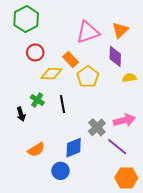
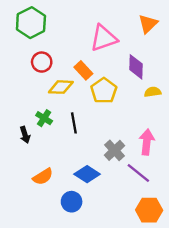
orange triangle: (120, 30) -> (148, 24), moved
pink arrow: (124, 120) -> (147, 142), turned -70
blue diamond: (74, 148) -> (87, 174), turned 55

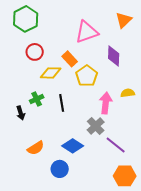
yellow semicircle: (153, 92) -> (128, 93), moved
green cross: (44, 118) -> (37, 99), turned 32
pink arrow: (147, 142) -> (106, 103), moved

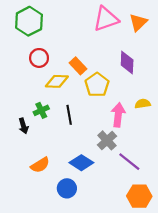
pink triangle: (87, 32) -> (106, 19), moved

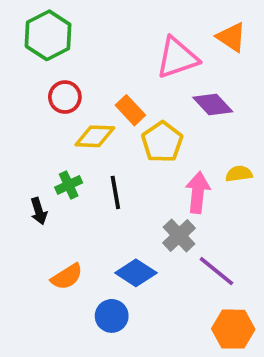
pink triangle: (106, 19) -> (177, 58), moved
orange triangle: (138, 22) -> (231, 37), turned -42
purple diamond: (127, 62) -> (213, 105), turned -45

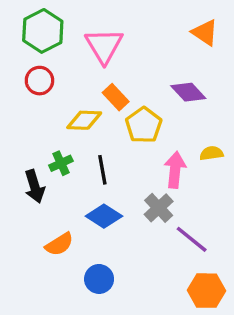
pink triangle: (177, 58) -> (104, 46), moved, turned -42
red circle: (65, 97) -> (39, 81), moved
black arrow: (39, 211) -> (35, 186), size x1.4
blue diamond: (136, 273) -> (104, 216), moved

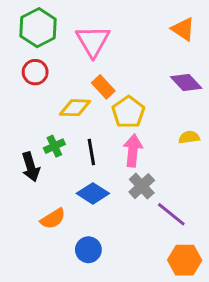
purple diamond: (188, 92) -> (186, 82), moved
pink arrow: (175, 170) -> (133, 151), moved

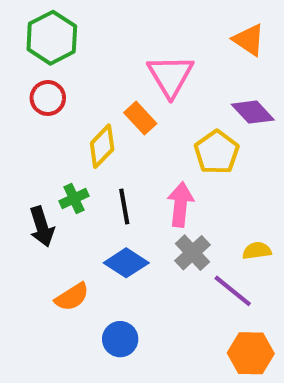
pink triangle: (93, 41) -> (170, 76), moved
yellow diamond: (75, 108) -> (102, 146), turned -48
yellow pentagon: (128, 112) -> (217, 152), moved
yellow semicircle: (189, 137) -> (257, 251), moved

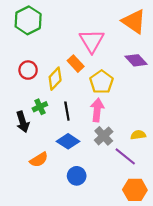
orange triangle: (249, 40) -> (134, 21), size x1.4
red circle: (48, 98) -> (28, 70), moved
yellow pentagon: (217, 152) -> (101, 82), moved
blue circle: (120, 339) -> (77, 176), moved

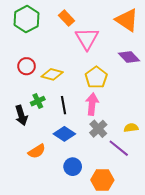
orange rectangle: (76, 64) -> (66, 18), moved
yellow diamond: (55, 79) -> (52, 74), turned 60
orange hexagon: (135, 190) -> (102, 180), moved

